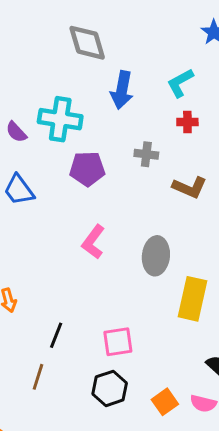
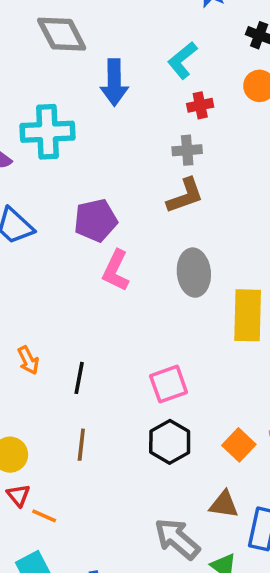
gray cross: (146, 154) -> (187, 150), moved
purple pentagon: (87, 169) -> (96, 220), moved
brown L-shape: (190, 187) -> (185, 196), moved, turned -32
black line: (56, 335) -> (79, 378), moved

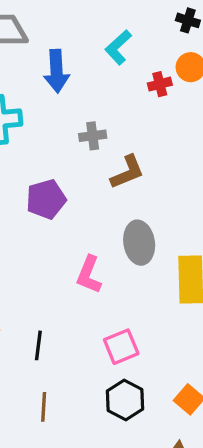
red cross: (200, 105) -> (160, 84), moved
gray cross: (187, 150) -> (93, 136), moved
pink L-shape: (116, 271) -> (89, 275), moved

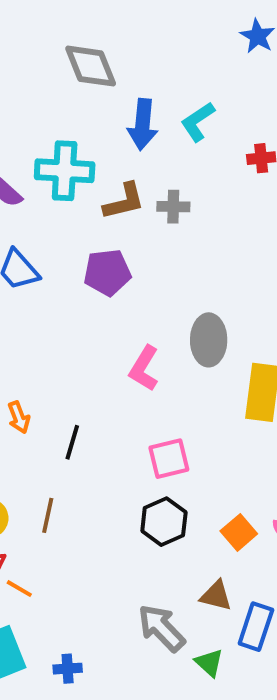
cyan L-shape: (118, 47) -> (198, 122), moved
brown L-shape: (127, 172) -> (124, 201), moved
brown line: (44, 407) -> (48, 515), moved

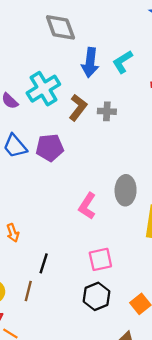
cyan cross: (65, 171) -> (43, 89), turned -36
brown L-shape: (124, 201) -> (78, 108), turned -40
purple pentagon: (107, 272) -> (50, 148), moved
black line: (72, 442) -> (44, 263), moved

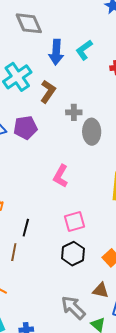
gray cross: (107, 111) -> (74, 112), moved
gray ellipse: (126, 190) -> (92, 132), moved

